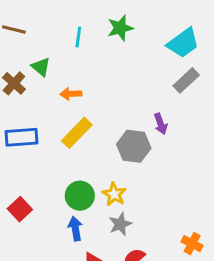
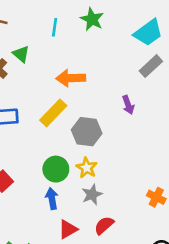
green star: (120, 28) -> (92, 19), turned -30
orange arrow: (71, 94) -> (71, 78), moved, size x1.5
gray hexagon: (134, 146) -> (87, 132), moved
orange cross: (192, 244) -> (156, 197), moved

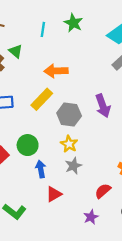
purple arrow: (128, 105) -> (103, 106), moved, size x1.5
green circle: (56, 169) -> (28, 145), moved
red semicircle: (104, 225) -> (103, 191), moved

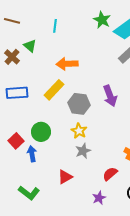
green star: (73, 23) -> (102, 20), moved
blue arrow: (41, 169) -> (32, 154), moved

